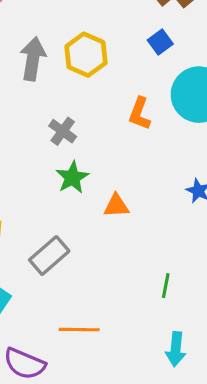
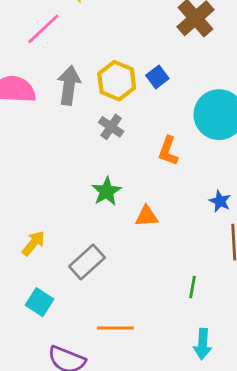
blue square: (160, 42) -> (157, 77), moved
orange L-shape: (140, 114) -> (168, 151), moved
gray cross: (63, 131) -> (111, 127), moved

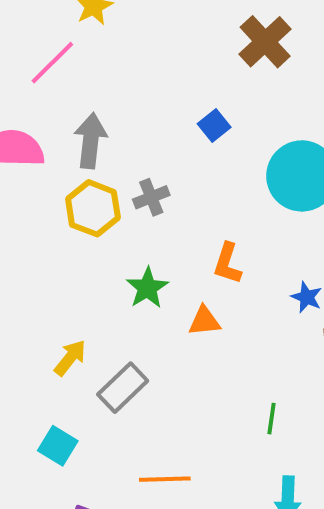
yellow hexagon: (117, 81) -> (93, 208), moved
gray cross: (111, 127) -> (151, 197), turned 35
orange L-shape: (168, 151) -> (227, 263), moved
yellow arrow: (33, 243) -> (70, 358), moved

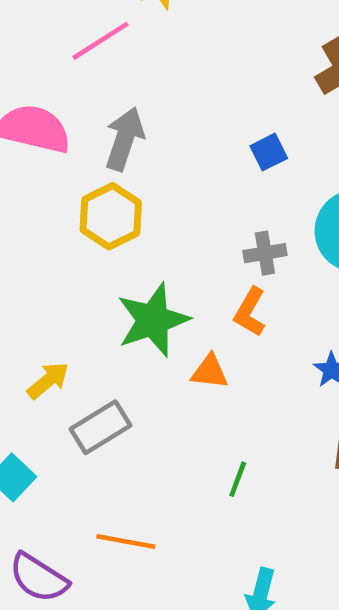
gray cross: (151, 197) -> (265, 253), moved
green star: (147, 288) -> (153, 320), size x1.5
green line: (271, 419) -> (238, 479), moved

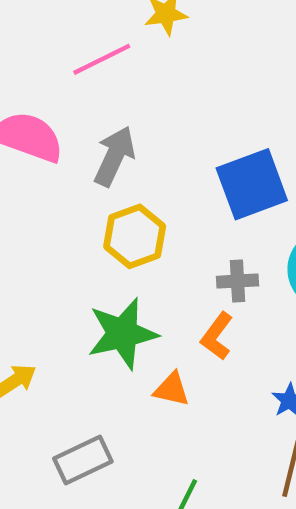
blue square: (269, 152) -> (252, 184), size x2.0
yellow hexagon: (111, 216) -> (135, 236), moved
gray rectangle: (100, 427) -> (83, 460), moved

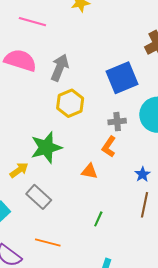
pink line: (102, 59) -> (32, 22), moved, turned 44
green star: (123, 334) -> (46, 147), moved
gray rectangle: (83, 460) -> (39, 197), moved, turned 70

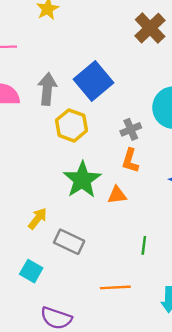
blue square: (122, 78) -> (94, 81), moved
green star: (46, 147) -> (82, 180), moved
orange line: (48, 243) -> (115, 287), moved

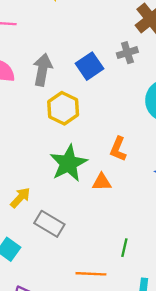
blue square: (94, 81) -> (89, 66), size x0.7
gray cross: (131, 129) -> (127, 53), moved
green line: (144, 245) -> (124, 248), moved

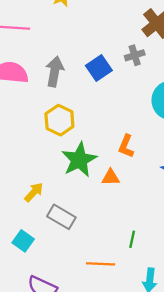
yellow hexagon: (63, 108) -> (59, 120), moved

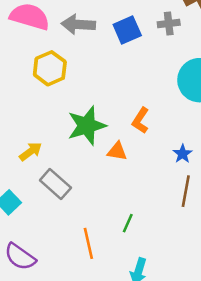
gray arrow: (55, 71) -> (78, 24), turned -108
yellow hexagon: (59, 120) -> (50, 68), moved
orange line: (101, 264) -> (88, 243), turned 64

